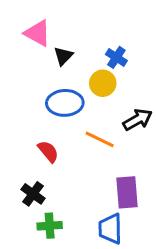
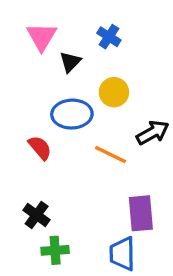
pink triangle: (38, 33) -> (42, 37), turned 32
blue cross: (116, 57) -> (109, 37), moved
red semicircle: (48, 151) -> (40, 148), moved

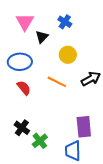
blue ellipse: (72, 114) -> (20, 62), moved
orange line: (111, 154) -> (57, 82), moved
green cross: (55, 250) -> (40, 141), moved, turned -35

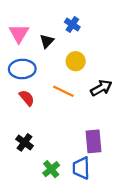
pink triangle: (25, 22) -> (19, 33), moved
green cross: (40, 141) -> (51, 169), moved

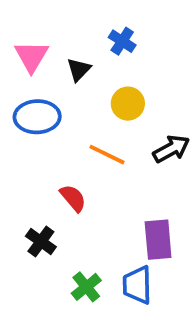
red semicircle: (27, 98) -> (73, 198), moved

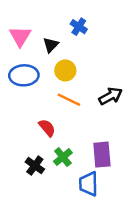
yellow circle: (128, 104) -> (65, 70), moved
black cross: (41, 242) -> (35, 166), moved
green cross: (86, 287) -> (63, 157), moved

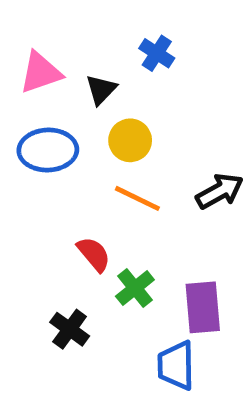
pink triangle: (20, 36) -> (41, 73), turned 40
green cross: (63, 157) -> (135, 288), moved

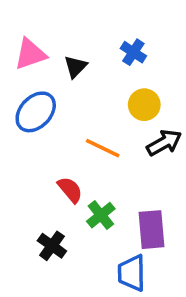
blue cross: (157, 53) -> (133, 52), moved
yellow circle: (130, 140) -> (144, 105), moved
blue ellipse: (48, 150) -> (36, 112), turned -45

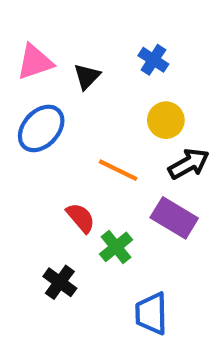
purple rectangle: (151, 230) -> (174, 218), moved, turned -54

